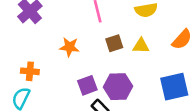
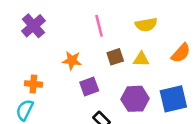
purple square: (87, 85) -> (89, 86), moved
purple hexagon: (118, 87) -> (135, 99), moved

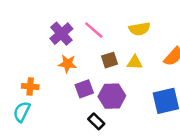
purple cross: (33, 26) -> (61, 34), moved
pink line: (99, 26) -> (94, 30), turned -35
purple hexagon: (135, 99) -> (112, 96), moved

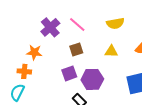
brown square: (109, 60) -> (76, 49), moved
orange star: (67, 64) -> (34, 52), moved

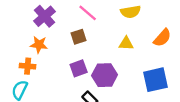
purple cross: (50, 27) -> (45, 16), moved
brown square: (76, 49) -> (79, 37), moved

